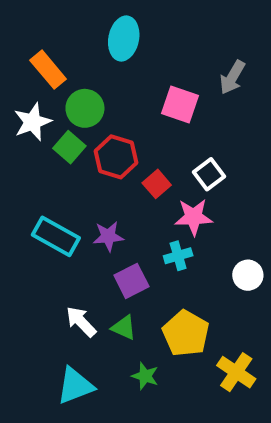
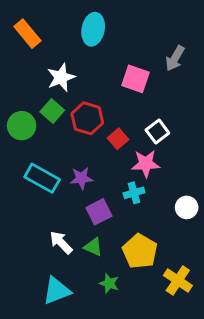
orange rectangle: (48, 70) -> (27, 34), moved
green circle: (85, 108) -> (22, 126), moved
white star: (33, 122) -> (61, 77), moved

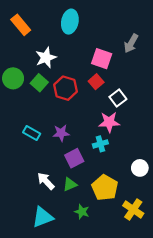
green circle: (22, 126) -> (13, 78), moved
red square: (118, 139) -> (96, 82), moved
cyan rectangle: (42, 178) -> (32, 133), size x0.7
white circle: (187, 207) -> (140, 168), moved
green triangle: (93, 247) -> (70, 184), turned -48

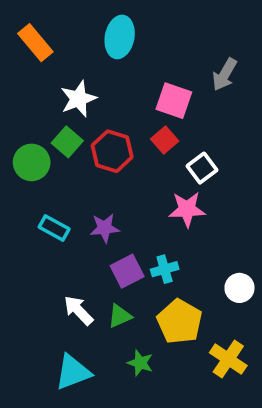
green circle: (13, 78) -> (32, 162), moved
cyan cross: (100, 144) -> (165, 269), moved

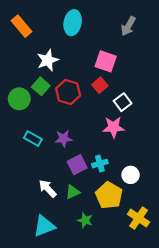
gray arrow: (225, 74) -> (128, 26), moved
white circle: (239, 288) -> (131, 175), moved

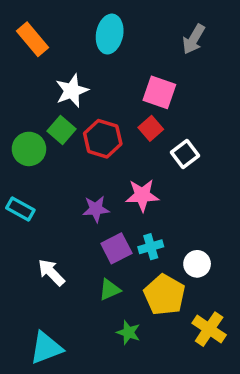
pink star: (113, 127) -> (142, 195), moved
cyan rectangle: (33, 139) -> (20, 209), moved
white arrow: (48, 189) -> (51, 272), moved
cyan triangle: (44, 226) -> (46, 348), moved

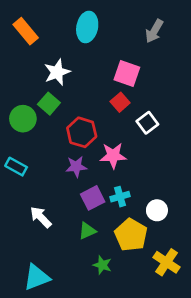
red hexagon: (103, 139) -> (82, 132), moved

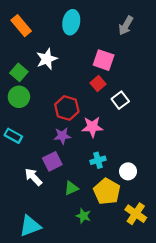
green square: (49, 104) -> (19, 72), moved
purple square: (93, 198) -> (52, 161), moved

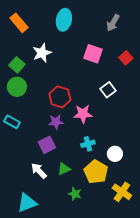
red square: (98, 83) -> (126, 58), moved
white arrow: (33, 177) -> (39, 171), moved

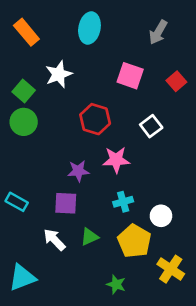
red hexagon: (60, 97) -> (95, 119), moved
cyan rectangle: (12, 122) -> (17, 202), moved
purple square: (47, 145) -> (66, 203), turned 30
green star: (75, 194) -> (116, 284), moved
cyan triangle: (27, 203) -> (22, 277), moved

